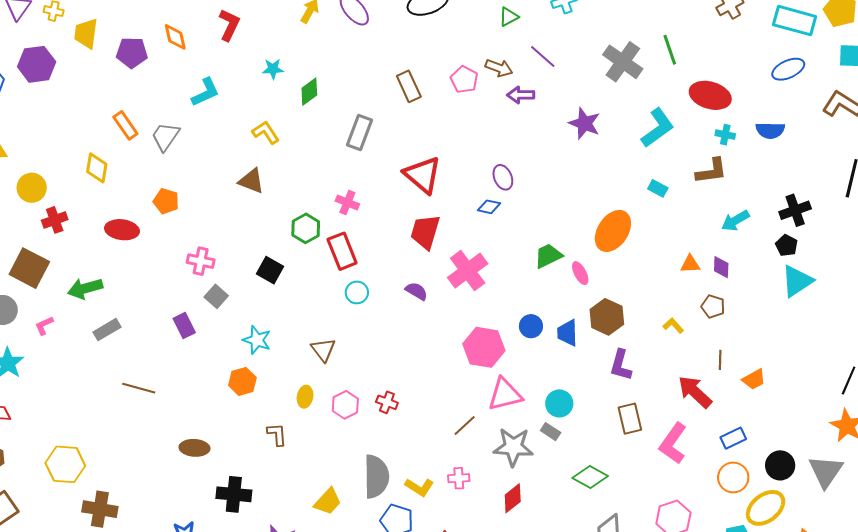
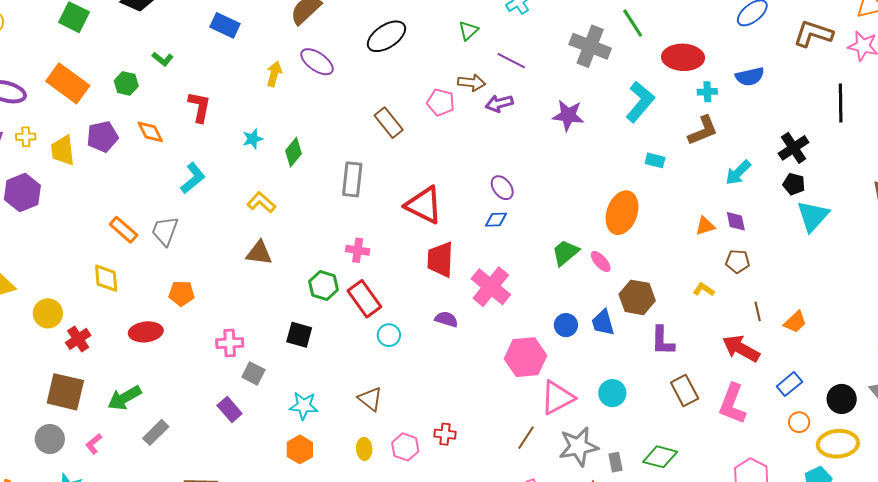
purple pentagon: (132, 53) -> (102, 137), moved
gray rectangle: (551, 432) -> (616, 462), moved, turned 60
orange circle: (733, 477) -> (799, 422), size x0.7
yellow ellipse: (766, 508) -> (838, 444), turned 48

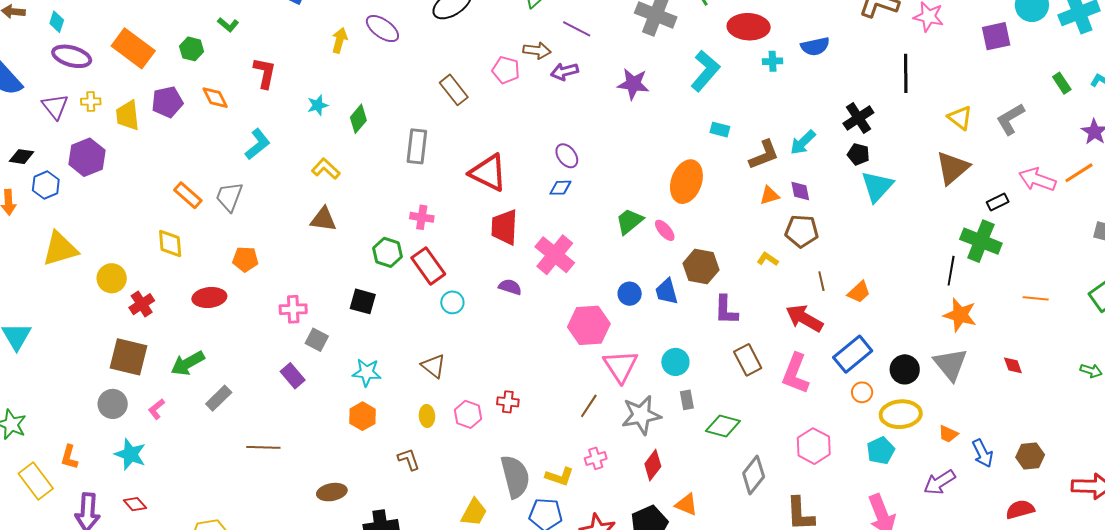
brown L-shape: (703, 131) -> (764, 155), moved
brown pentagon: (738, 261) -> (802, 231), size x1.4
blue rectangle: (789, 384) -> (853, 354), size x1.5
pink triangle: (557, 398) -> (621, 366), turned -36
gray rectangle: (616, 462) -> (687, 400), moved

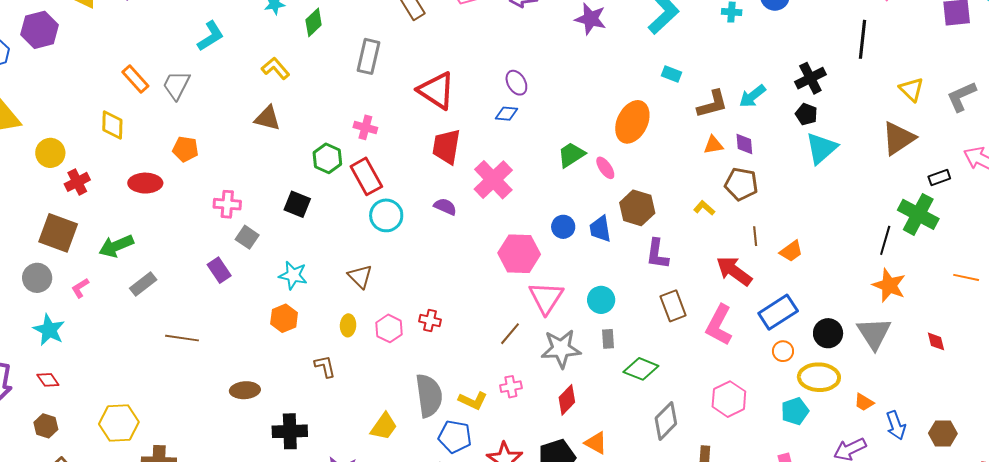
cyan circle: (452, 302) -> (386, 215), size x1.4

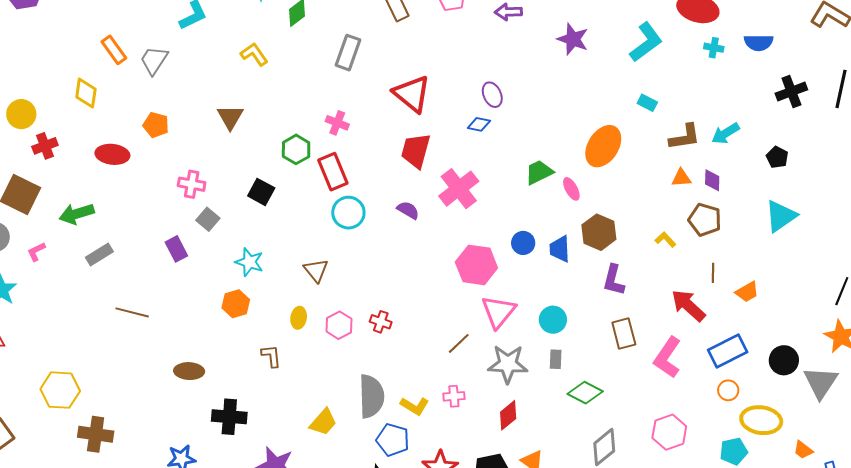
black cross: (810, 78) -> (791, 91), moved
brown triangle: (267, 118) -> (230, 117), moved, turned 40
cyan triangle: (821, 148) -> (781, 216), moved
black circle: (828, 333) -> (784, 360), moved

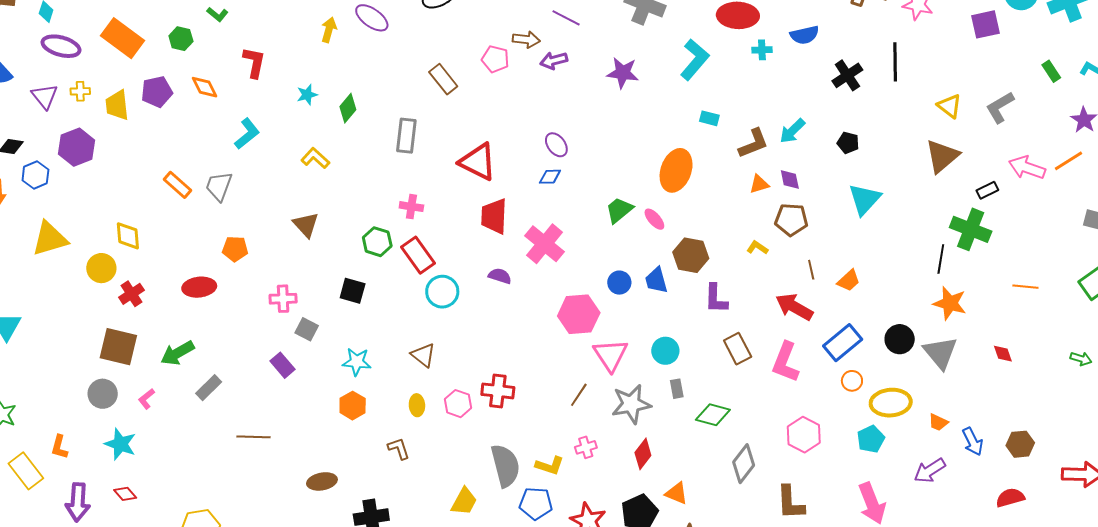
yellow diamond: (86, 93) -> (128, 236), moved
red cross: (381, 322) -> (498, 391), size x1.5

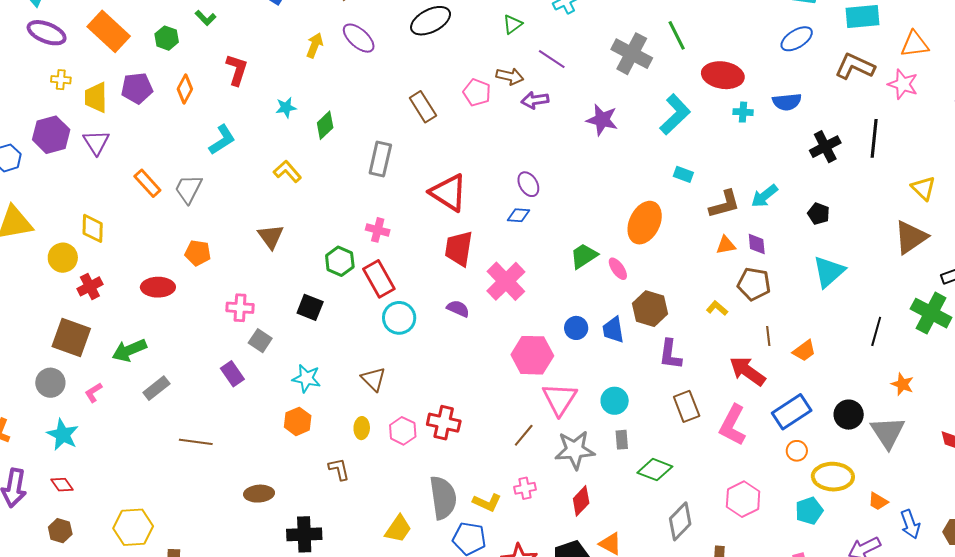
orange diamond: (205, 87) -> (185, 89), turned 48
purple triangle: (45, 96) -> (96, 142), moved
black line: (941, 259) -> (876, 331), moved
orange star: (950, 303) -> (902, 384), size x0.7

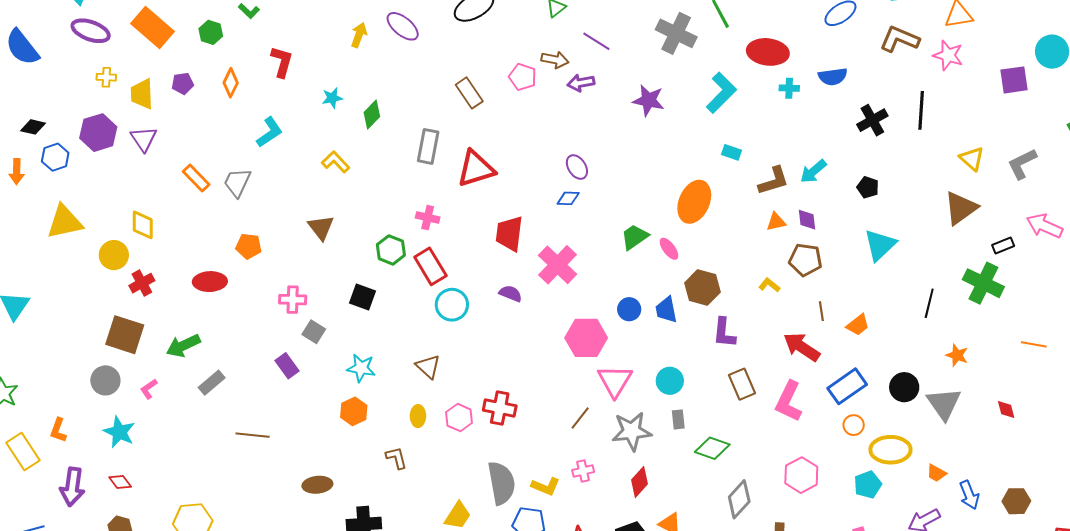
purple pentagon: (137, 88) -> (183, 83), size x0.7
red triangle: (448, 193) -> (476, 169), moved, turned -48

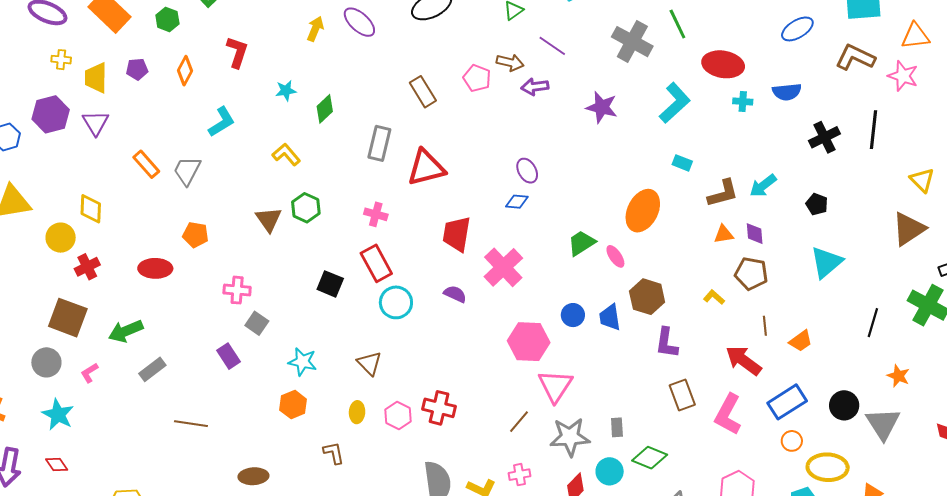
green hexagon: (391, 250) -> (306, 208), moved
black square: (363, 297) -> (330, 284), moved
cyan circle: (670, 381) -> (610, 471), moved

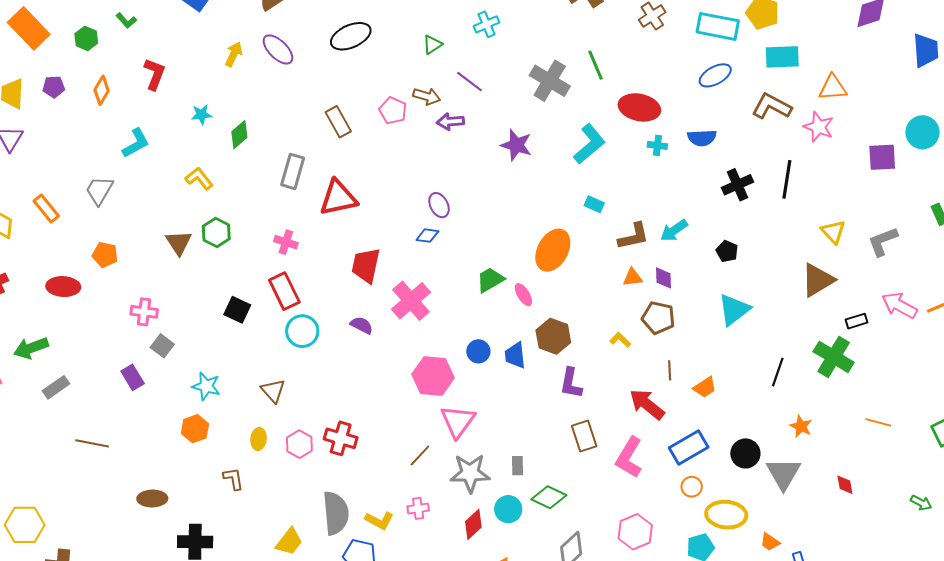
orange rectangle: (146, 164) -> (46, 209), moved

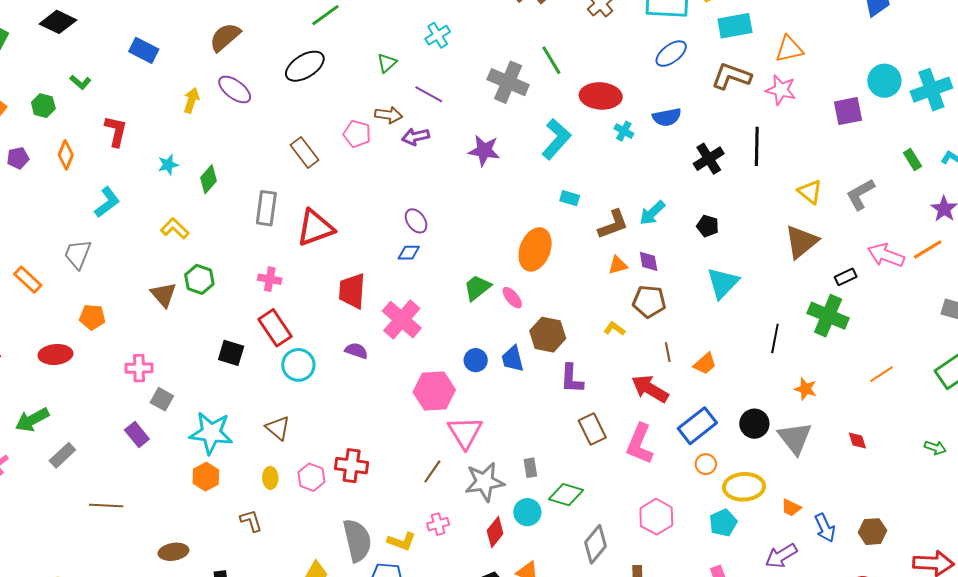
cyan cross: (657, 145) -> (624, 131), turned 30
cyan star: (206, 386) -> (211, 433), size x1.5
orange line: (878, 422) -> (882, 374), turned -40

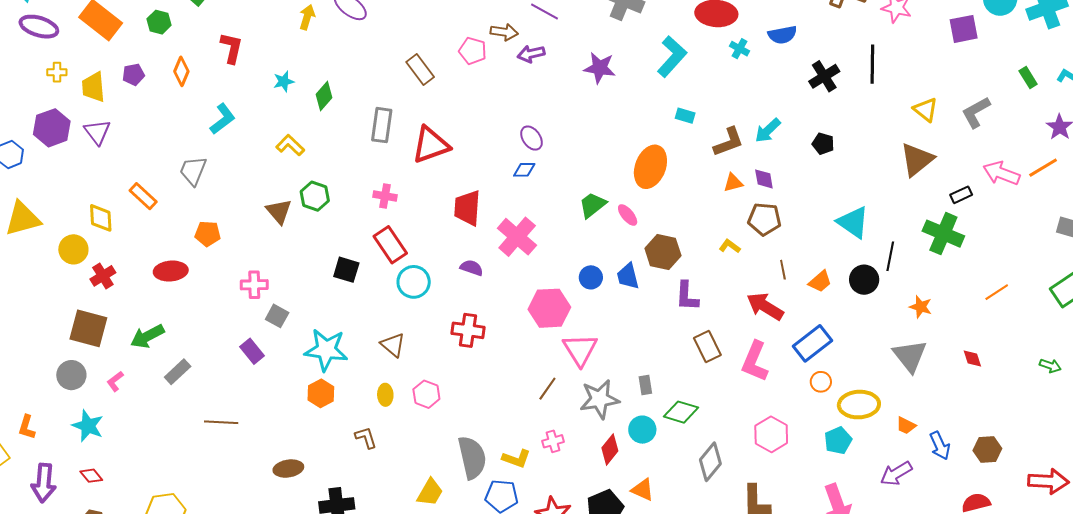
cyan triangle: (723, 283) -> (853, 222), moved, turned -39
black circle: (754, 424) -> (864, 280), moved
red cross: (352, 466) -> (468, 330), moved

